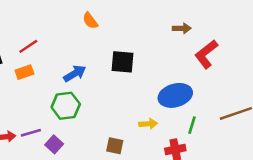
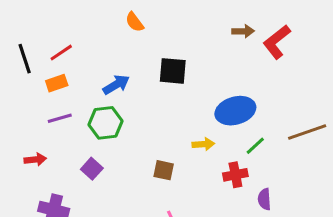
red L-shape: (206, 54) -> (277, 42), moved
green line: (192, 125) -> (255, 146), turned 30
purple line: (31, 133) -> (60, 118), moved

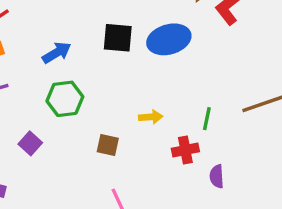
blue ellipse: (235, 111) -> (169, 39), moved
green hexagon: (106, 123) -> (65, 99), moved
green line: (255, 146) -> (207, 119), turned -35

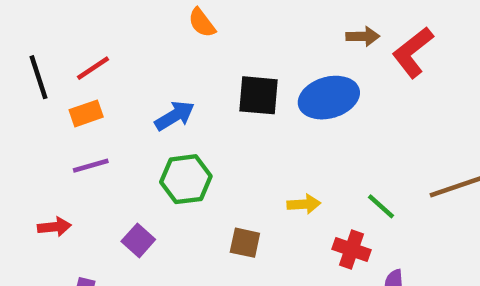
green line: (207, 119) -> (381, 206), turned -60
red cross: (185, 150) -> (352, 249), turned 30

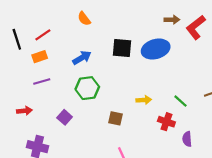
orange semicircle: (202, 23) -> (84, 19), moved

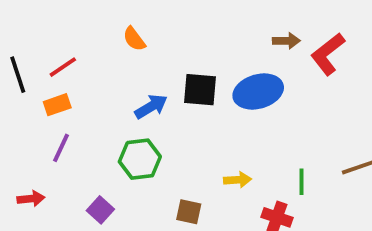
blue arrow: (82, 58) -> (151, 107), moved
purple line: (42, 82) -> (61, 148), turned -49
green line: (181, 101) -> (301, 182), turned 48

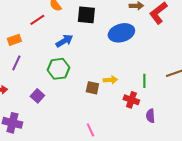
red line: (63, 67) -> (37, 20), moved
black square: (200, 90) -> (86, 15), moved
brown square: (189, 212) -> (92, 88), moved

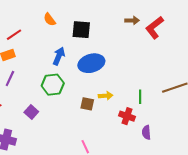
red line: (37, 20) -> (14, 35), moved
blue ellipse: (121, 33) -> (91, 63), moved
blue arrow: (64, 41) -> (59, 56), turned -36

